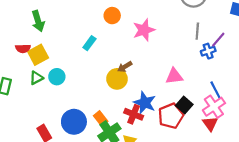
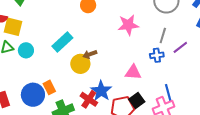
pink star: (144, 30) -> (128, 25), moved
cyan rectangle: (89, 43) -> (62, 42), moved, size x1.5
blue cross: (208, 51) -> (157, 55), moved
yellow square: (38, 55) -> (13, 27), turned 30
orange rectangle: (101, 119) -> (49, 87), moved

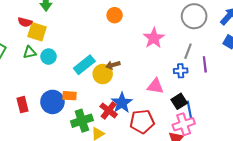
pink star: (128, 25) -> (154, 38), turned -30
cyan rectangle: (62, 42) -> (84, 65), moved
purple line: (180, 47) -> (205, 64), turned -63
orange rectangle: (49, 87) -> (69, 96), turned -64
black square: (137, 100) -> (179, 101), moved

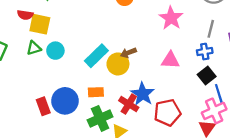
pink triangle: (155, 86) -> (170, 60), moved
orange rectangle: (69, 96) -> (96, 92), moved
black square: (179, 101) -> (207, 75), moved
red rectangle: (23, 105) -> (43, 106), moved

